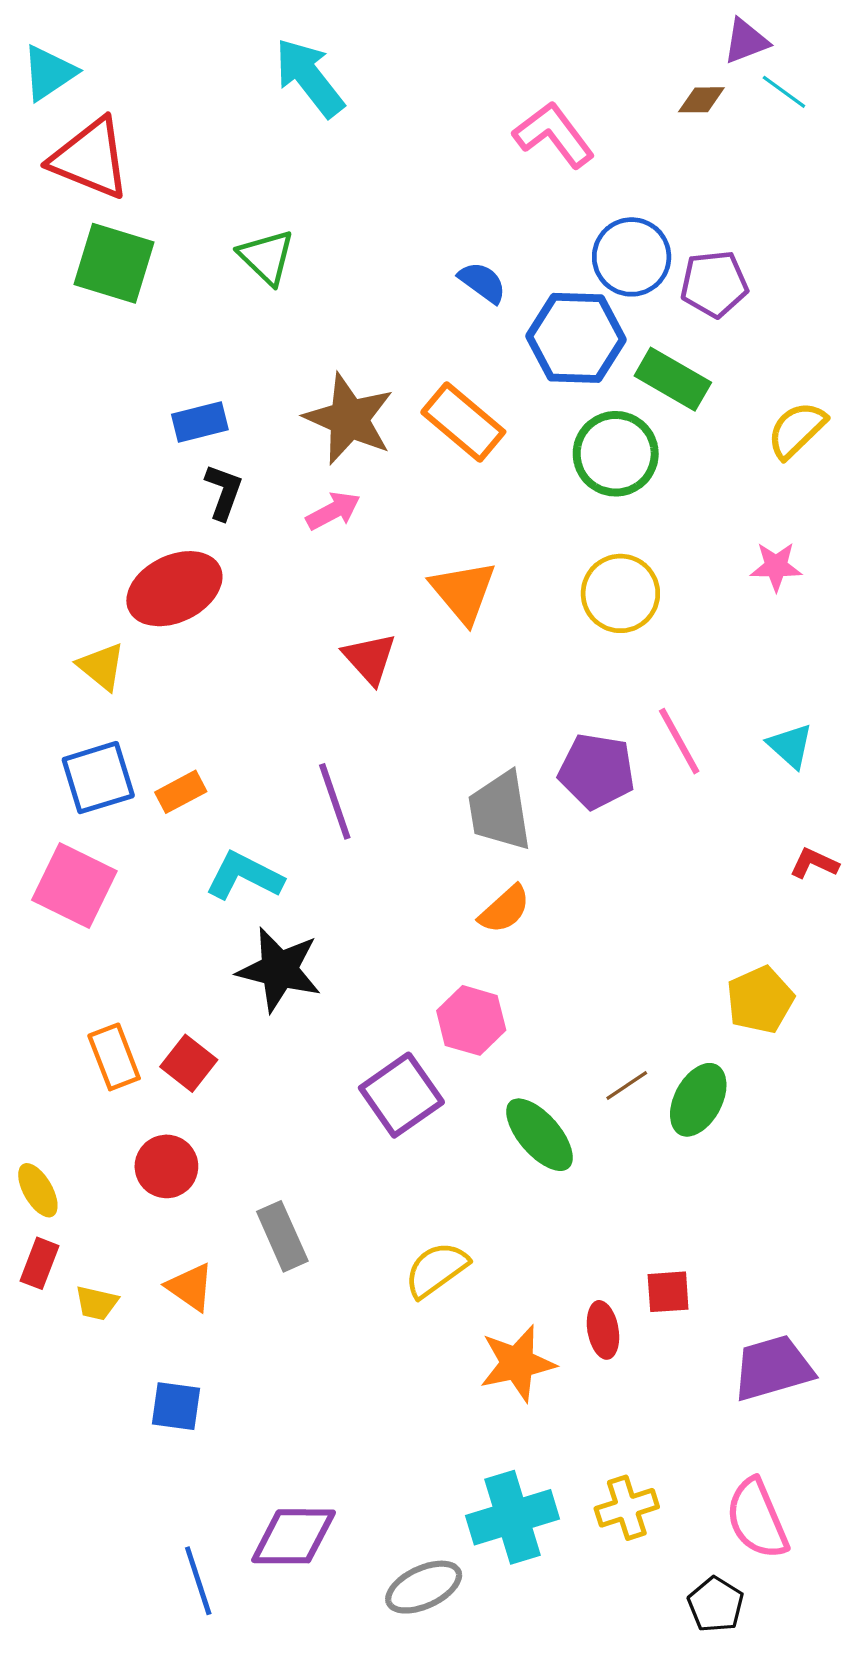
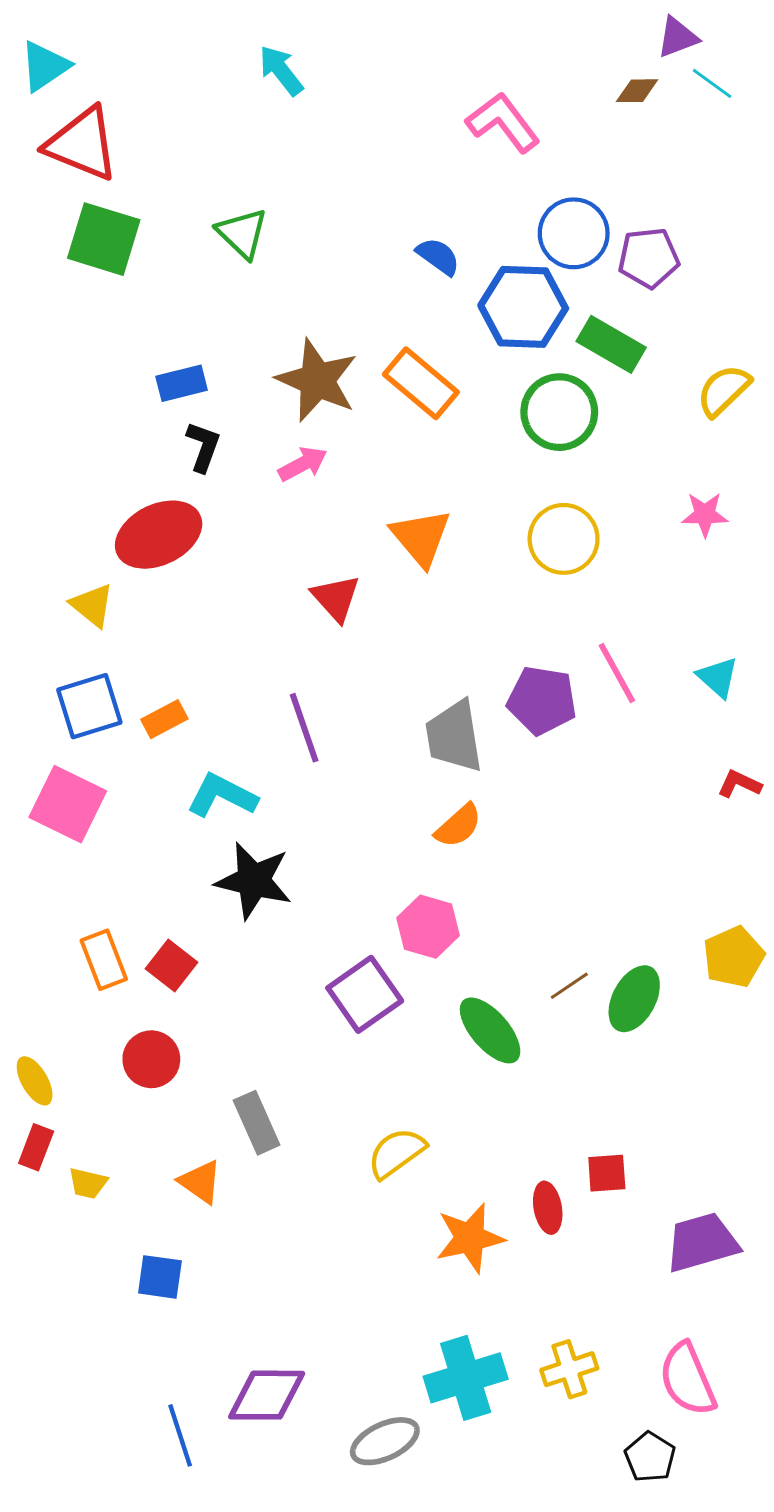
cyan arrow: (309, 78) -> (281, 70), size x0.7
yellow pentagon: (760, 1000) -> (734, 957), moved
orange triangle: (190, 1287) -> (200, 1182), moved

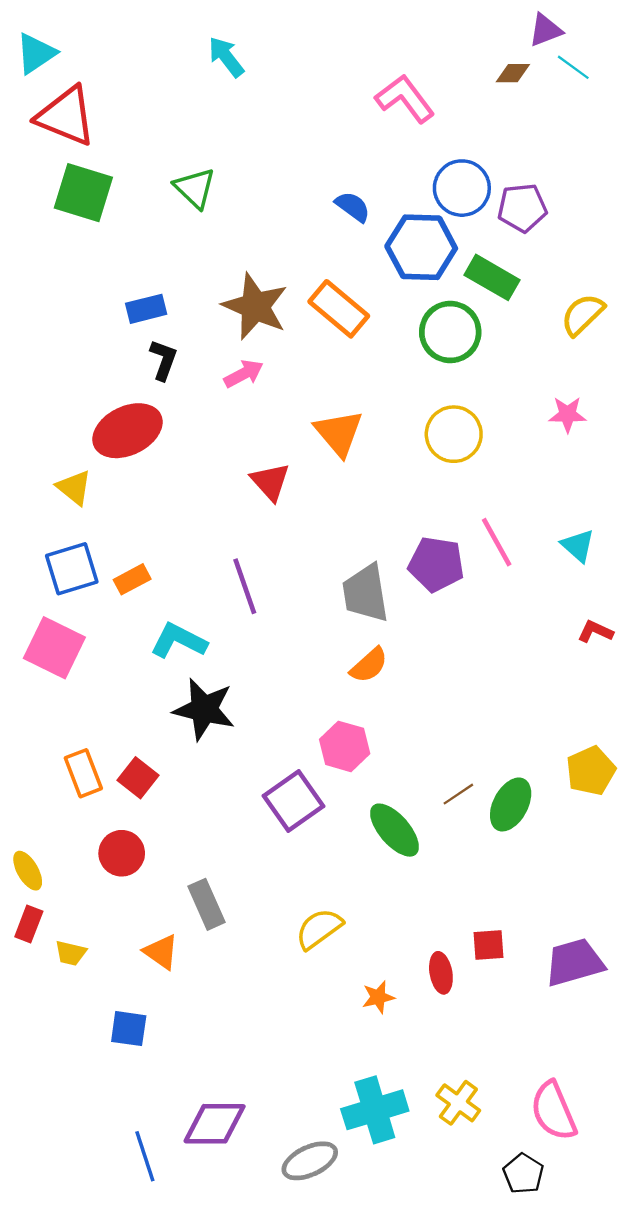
orange star: (470, 1238) -> (378, 997), size x0.6
purple trapezoid: (702, 1242) -> (574, 962), moved
yellow cross: (569, 1369) -> (458, 1103), turned -36

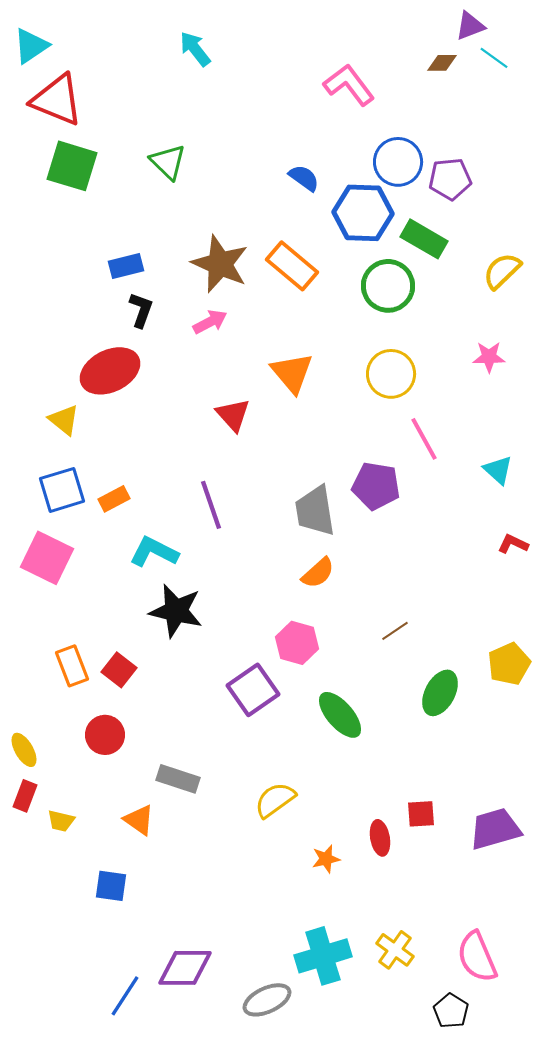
pink line: (497, 542) -> (424, 439), moved
brown line: (458, 794) -> (395, 631), moved
gray rectangle: (206, 904) -> (178, 779), turned -48
blue line: (145, 1156) -> (125, 996), turned 51

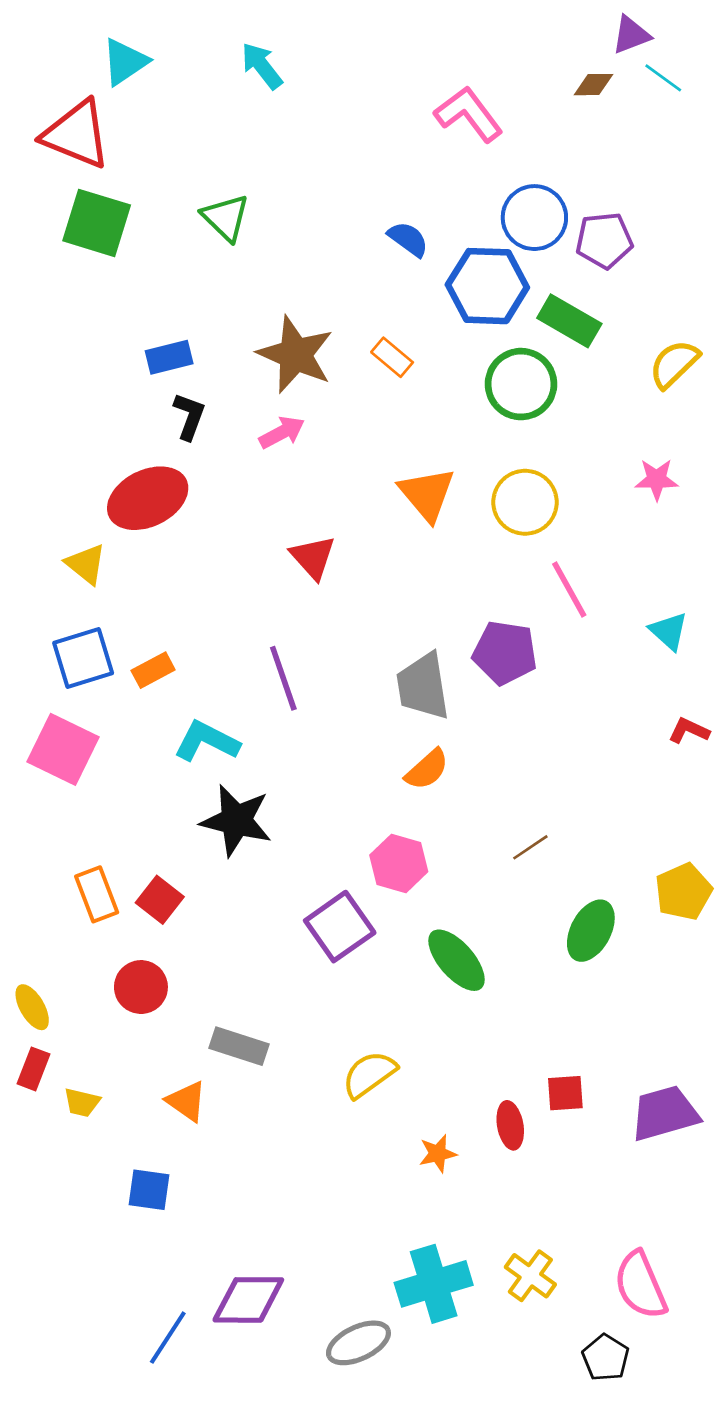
cyan triangle: (31, 46) -> (125, 62), moved
orange rectangle: (292, 266) -> (392, 357), size x0.6
orange triangle: (292, 373) -> (427, 494), moved

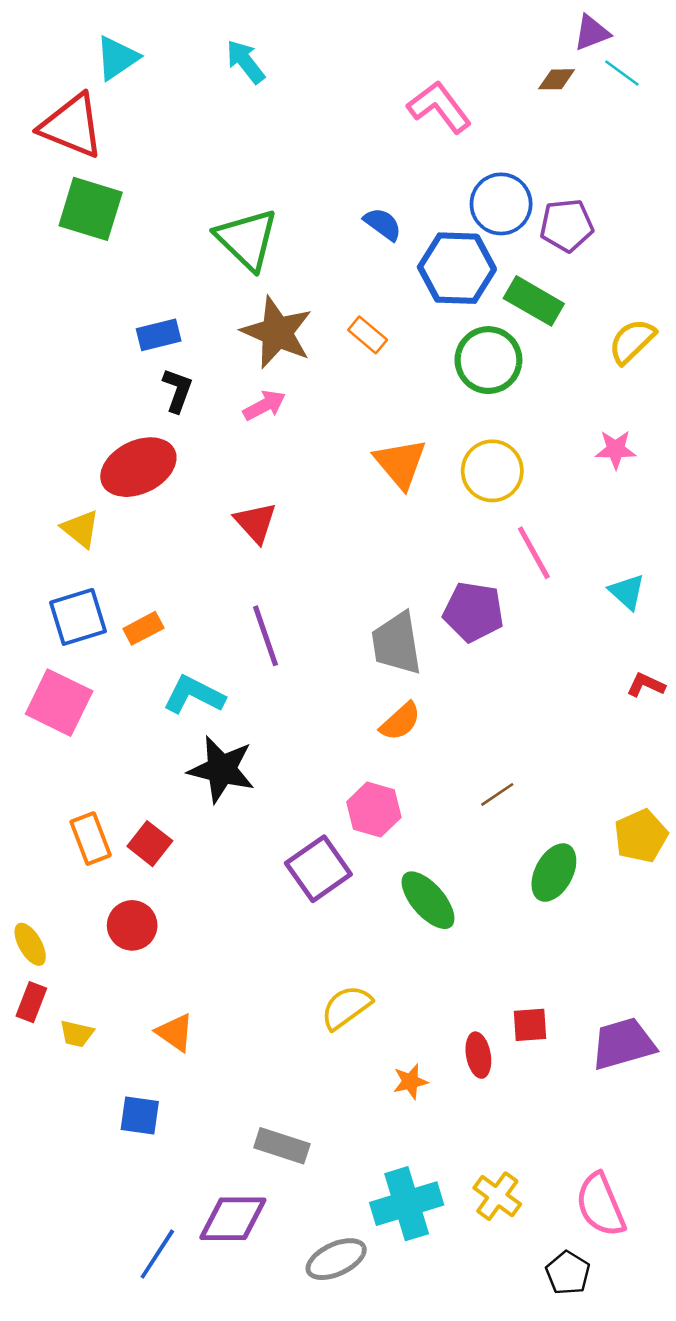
green triangle: (226, 218) -> (247, 239), moved, size x1.4
red triangle: (313, 557) -> (256, 522), moved
gray rectangle: (239, 1046) -> (282, 1146), moved

